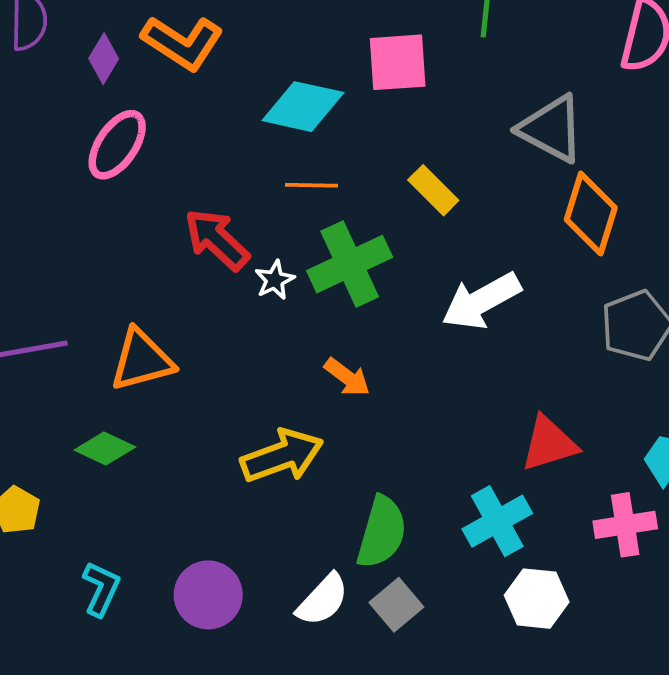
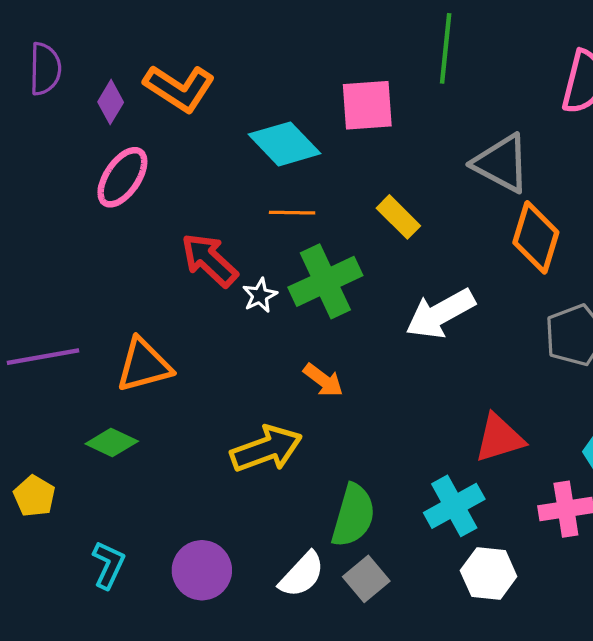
cyan diamond: (303, 107) -> (285, 144), turned 34

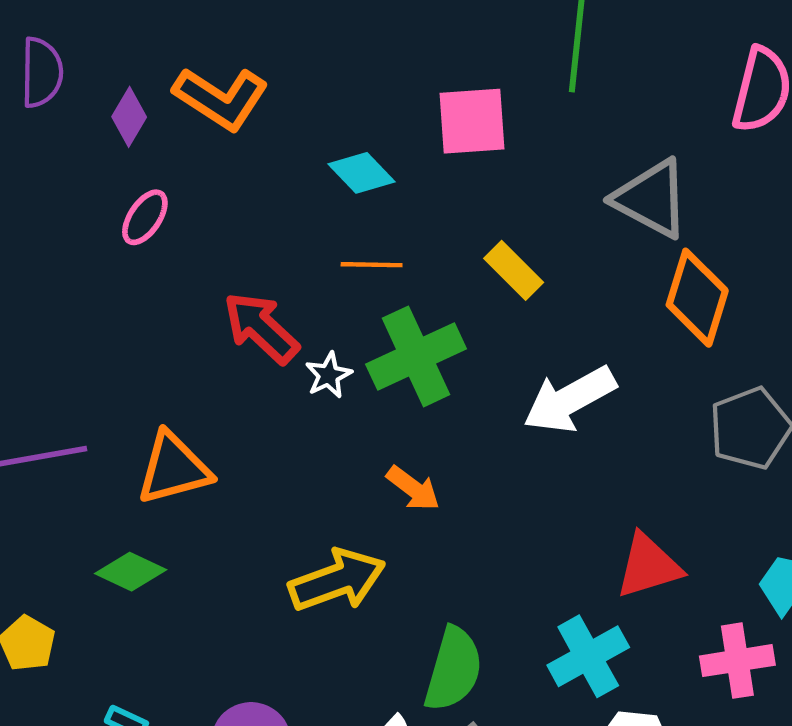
cyan diamond: (285, 144) -> (362, 173), size x0.7
pink ellipse: (122, 177) -> (145, 217), size x0.7

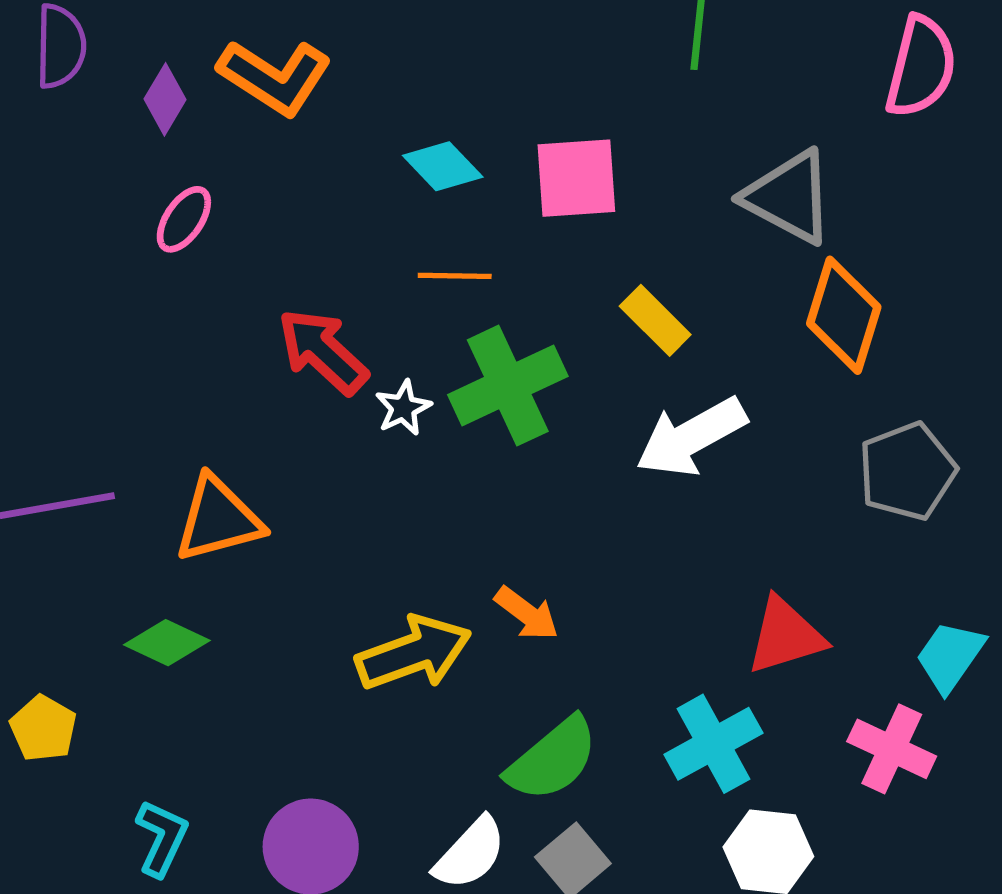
pink square: (472, 121) -> (576, 178), moved
yellow rectangle: (514, 270) -> (655, 320), moved
orange arrow: (413, 488) -> (527, 614), moved
pink cross: (737, 661) -> (892, 749), turned 34
green semicircle: (453, 669) -> (552, 759), turned 34

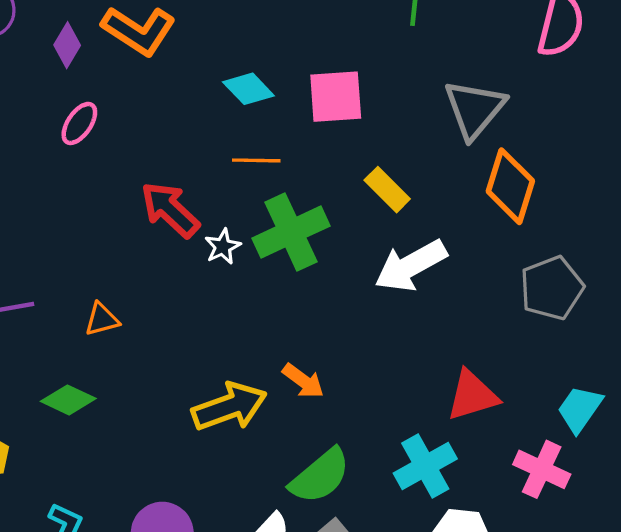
gray triangle: (789, 197) -> (475, 109), turned 42
orange triangle: (218, 519) -> (102, 319), size x0.6

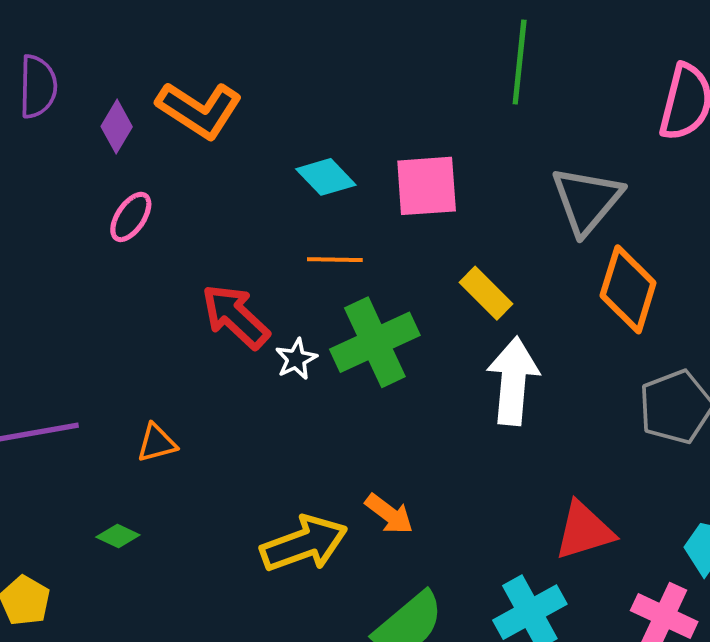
white arrow: (411, 266) -> (513, 381), turned 124
green diamond: (68, 400) -> (118, 536), size x0.7

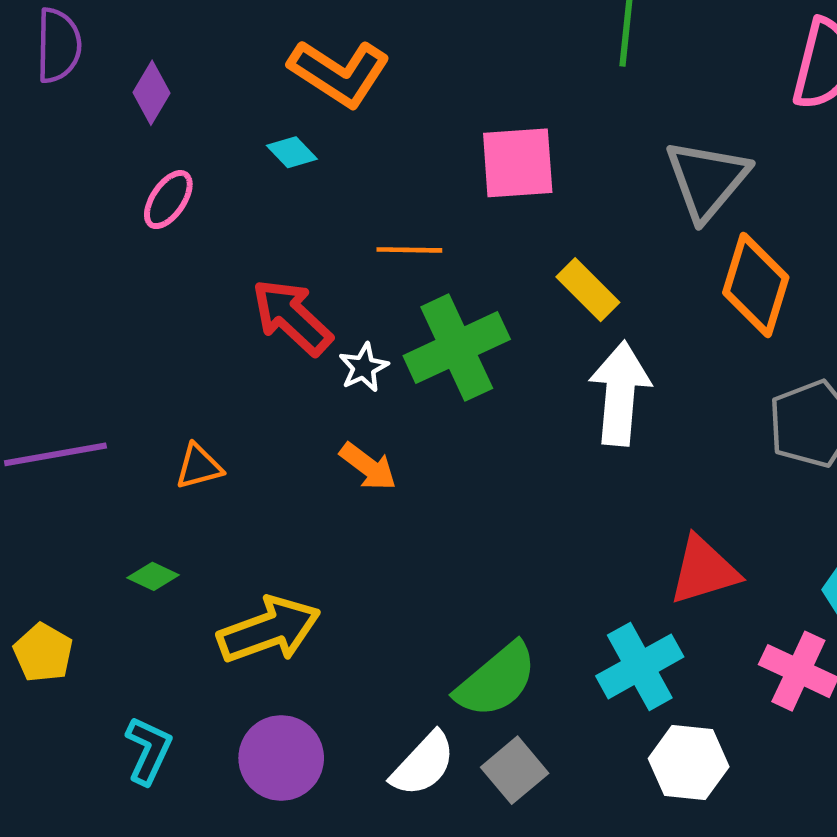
orange L-shape: (199, 110) -> (339, 73), moved
cyan diamond: (326, 177) -> (292, 152), moved, size x0.7
orange arrow: (389, 514) -> (368, 467), moved
yellow arrow: (304, 544) -> (269, 630), moved

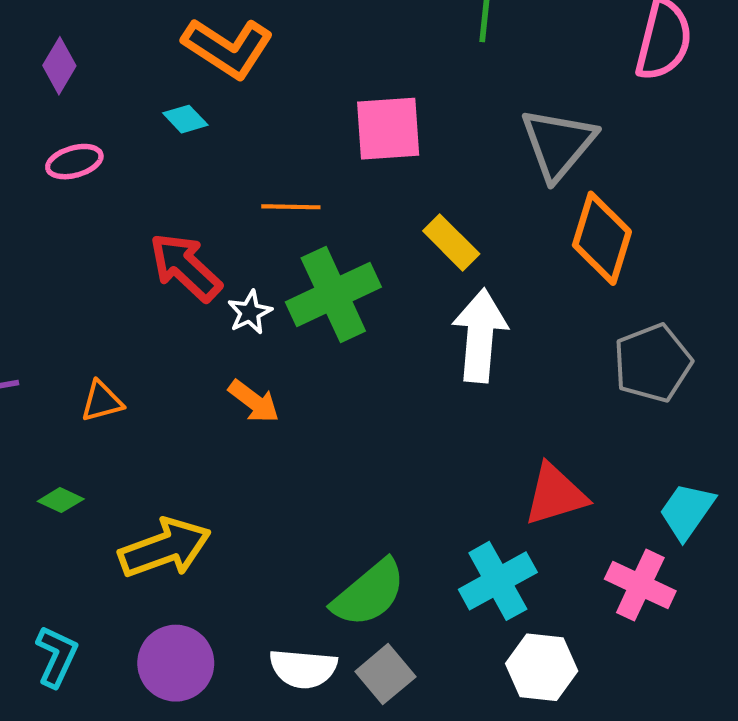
pink ellipse: (168, 200) -> (74, 162), turned 40
white semicircle: (423, 764) -> (303, 669), turned 52

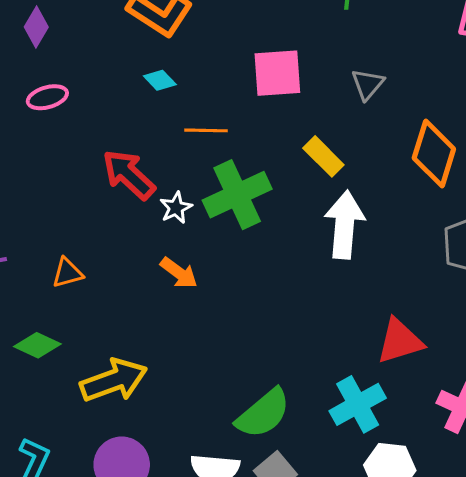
cyan diamond: (185, 119) -> (160, 80), moved
gray triangle: (558, 144) -> (368, 84), moved, size x0.6
green diamond: (61, 500) -> (37, 345), size x1.4

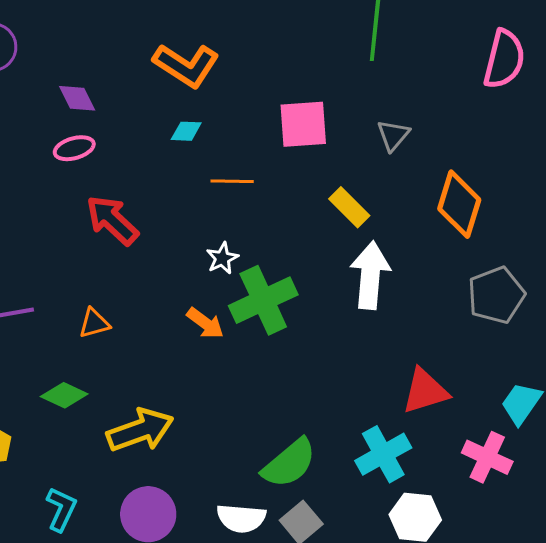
purple diamond: (36, 27) -> (77, 98), moved, turned -57
cyan diamond: (160, 80) -> (186, 131), turned -44
red arrow: (129, 175) -> (112, 220), moved
green cross: (237, 195) -> (263, 300), moved
white star: (176, 208) -> (222, 258), moved

